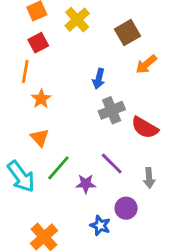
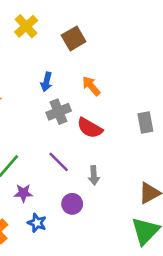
orange arrow: (146, 64) -> (91, 86), moved, turned 90
purple star: (86, 184) -> (23, 193), moved
blue star: (100, 225) -> (37, 223), moved

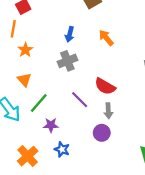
gray cross: (59, 112) -> (67, 61), moved
red semicircle: (90, 128) -> (105, 86), moved
purple circle: (72, 204) -> (102, 133), moved

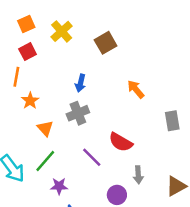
orange arrow: (106, 38) -> (136, 89), moved
orange triangle: (24, 80) -> (45, 128), moved
gray arrow: (108, 111) -> (138, 175), moved

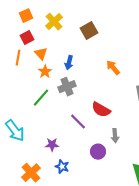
orange star: (30, 101) -> (45, 72), moved
orange triangle: (45, 128) -> (41, 54), moved
green line: (45, 161) -> (41, 98), moved

